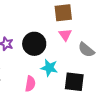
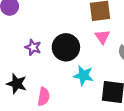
pink semicircle: (30, 84) -> (44, 97), moved

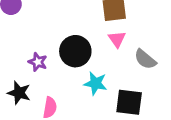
purple star: (33, 47) -> (38, 62), moved

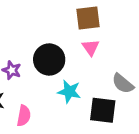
gray semicircle: (145, 59) -> (123, 84), moved

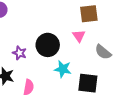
brown square: (88, 18) -> (89, 14), moved
gray semicircle: (123, 84) -> (103, 52), moved

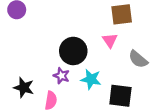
purple star: (20, 53) -> (61, 76), moved

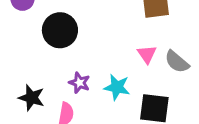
pink triangle: (110, 40) -> (147, 54), moved
black circle: (73, 51) -> (60, 30), moved

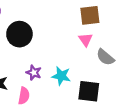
pink triangle: (147, 54) -> (85, 40), moved

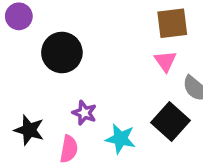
cyan star: (61, 76) -> (121, 139), moved
black square: (89, 91) -> (170, 121), moved, turned 35

